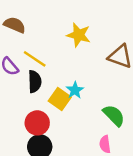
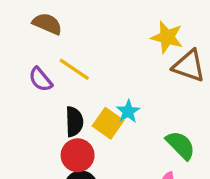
yellow star: (79, 35) -> (167, 37), moved
black semicircle: (35, 81) -> (74, 122), moved

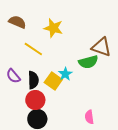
yellow star: (167, 37) -> (53, 28), moved
purple semicircle: (40, 79) -> (13, 76), moved
green semicircle: (180, 145) -> (88, 62), moved, turned 120

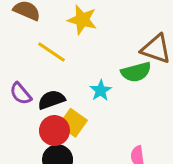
black semicircle: (33, 80) -> (51, 100), turned -108
yellow square: (53, 81) -> (73, 123), moved

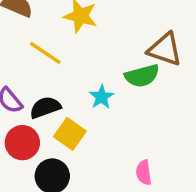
red circle: (54, 131) -> (22, 143), moved

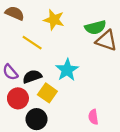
green semicircle: (142, 76) -> (95, 27), moved
cyan star: (102, 97) -> (67, 70), size x1.5

